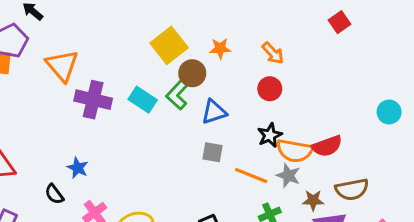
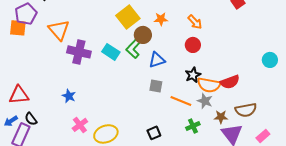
black semicircle: (54, 194) -> (31, 119), moved

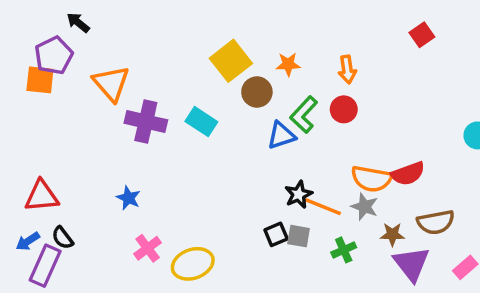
orange arrow: (195, 22) -> (347, 69), turned 35
green L-shape: (134, 48) -> (304, 115), moved
black star: (193, 75) -> (299, 194), moved
gray square: (156, 86) -> (299, 236), moved
black square: (154, 133) -> (276, 234), moved

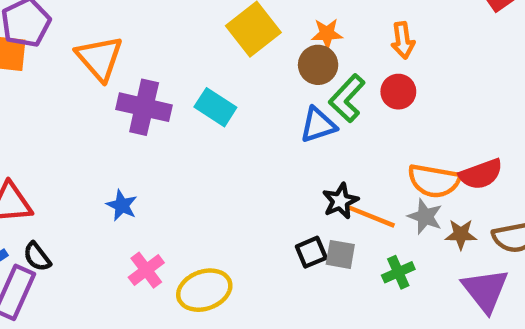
brown circle: (257, 92) -> (318, 65), moved
brown star: (392, 234) -> (461, 234), moved

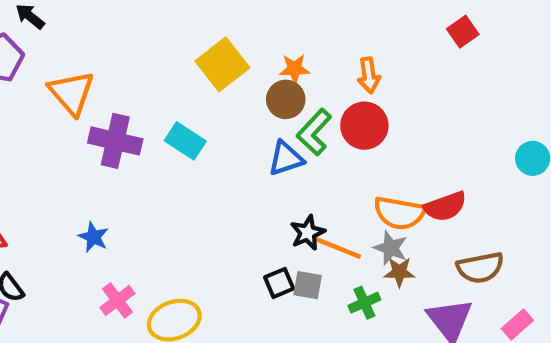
red circle: (398, 92) -> (364, 126), size x1.4
brown star: (461, 234) -> (399, 272), moved

